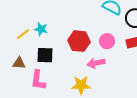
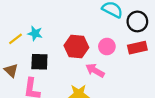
brown triangle: (19, 63) -> (11, 70), turned 40
pink arrow: (96, 63) -> (95, 70), turned 42

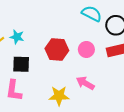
pink arrow: (95, 70) -> (85, 83), moved

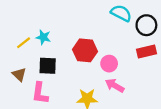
pink circle: (86, 49) -> (109, 64), moved

